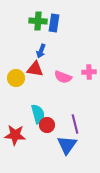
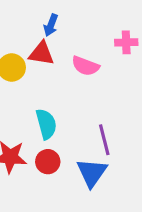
pink cross: (89, 72) -> (126, 42), moved
red circle: (47, 125) -> (48, 162), moved

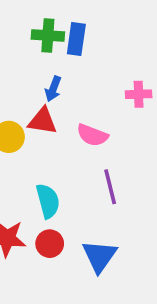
pink cross: (126, 42) -> (139, 94), moved
purple line: (104, 140) -> (110, 187), moved

